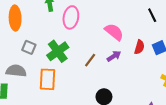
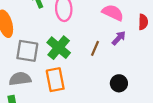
gray square: (29, 47) -> (27, 51), size x1.5

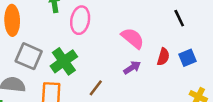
brown line: (95, 48) -> (96, 88), moved

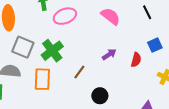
pink ellipse: (80, 20) -> (65, 16), turned 60
pink semicircle: (133, 38) -> (111, 16), moved
red semicircle: (163, 57) -> (136, 60), moved

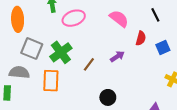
red semicircle: (136, 60) -> (141, 38), moved
brown line: (79, 72) -> (89, 64), moved

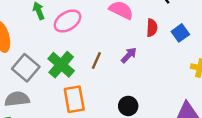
gray square: (32, 49) -> (26, 68), turned 30
brown line: (89, 64) -> (96, 60), moved
orange rectangle: (51, 81) -> (74, 99), moved

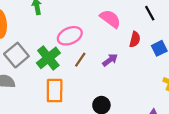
pink ellipse: (68, 21) -> (70, 36), moved

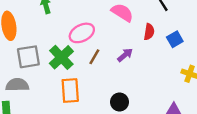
gray square: (16, 55) -> (28, 57), turned 35

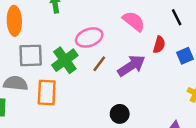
purple arrow: (125, 55) -> (131, 66), size x1.6
orange rectangle: (70, 91) -> (47, 93), moved

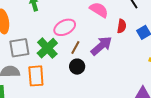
black circle: (120, 114) -> (77, 67), moved

